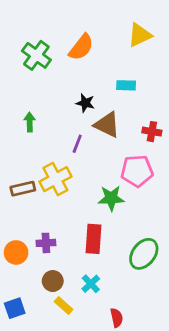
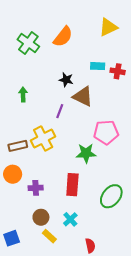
red cross: (152, 132) -> (118, 71), moved
orange circle: (16, 252) -> (13, 174), moved

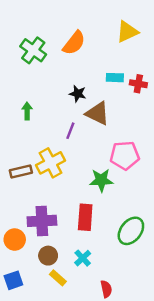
orange circle: (13, 174) -> (15, 240), moved
purple cross: (36, 188) -> (42, 221), size x1.6

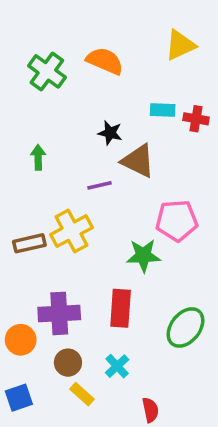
orange semicircle: (74, 43) -> (105, 61), turned -105
purple line: (70, 131) -> (100, 185), turned 56

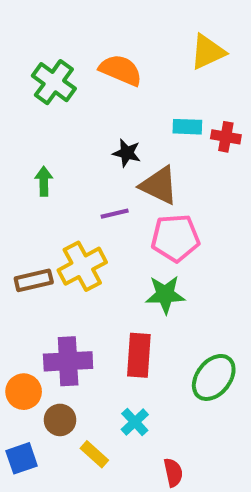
pink pentagon: (177, 221) -> (175, 238), moved
brown circle: (68, 363) -> (60, 420), moved

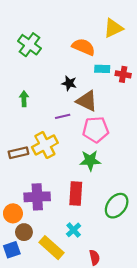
orange semicircle: (121, 70) -> (84, 47), moved
brown circle: (60, 420) -> (24, 232), moved
yellow rectangle: (94, 454) -> (52, 248), size x1.6

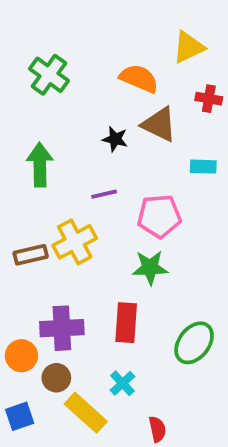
cyan rectangle: (102, 69) -> (203, 167), moved
red cross: (123, 74) -> (209, 99), moved
green arrow: (24, 99) -> (40, 165), size x1.6
brown triangle: (87, 101) -> (159, 124), moved
brown circle: (24, 232) -> (56, 378), moved

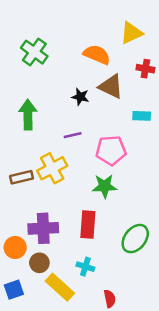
cyan cross: (122, 383) -> (85, 267), turned -30

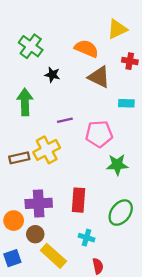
black star: (80, 97) -> (52, 75), moved
green star: (105, 186) -> (117, 165), moved
cyan cross: (85, 267) -> (87, 238), moved

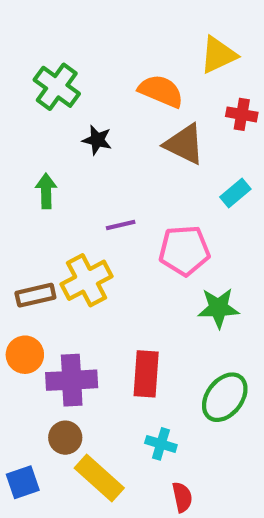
green arrow: (25, 102) -> (46, 191), size x0.7
cyan rectangle: (126, 103) -> (235, 193), turned -42
orange circle: (14, 221) -> (25, 355), moved

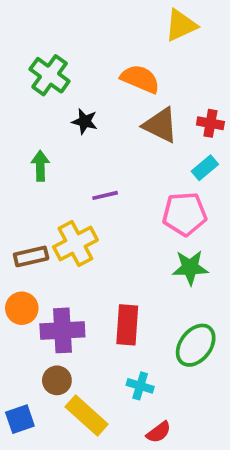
yellow triangle: (218, 55) -> (181, 25), moved
red cross: (242, 114) -> (210, 123), moved
pink pentagon: (184, 250) -> (185, 214), moved
red semicircle: (182, 497) -> (159, 432), turned 65

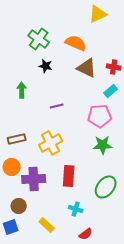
green cross: (50, 75) -> (39, 39), moved
yellow cross: (75, 243) -> (51, 143), moved
brown circle: (57, 380) -> (19, 206), moved
yellow rectangle: (87, 415) -> (47, 225), size x0.7

